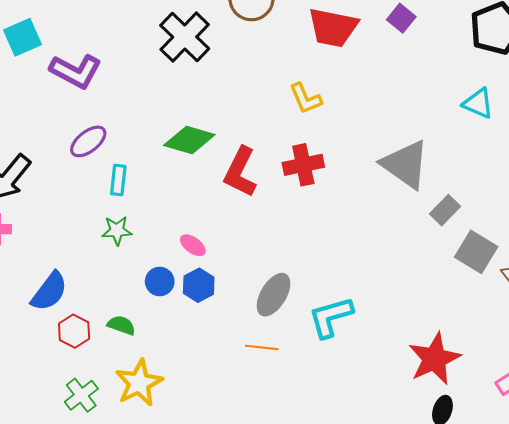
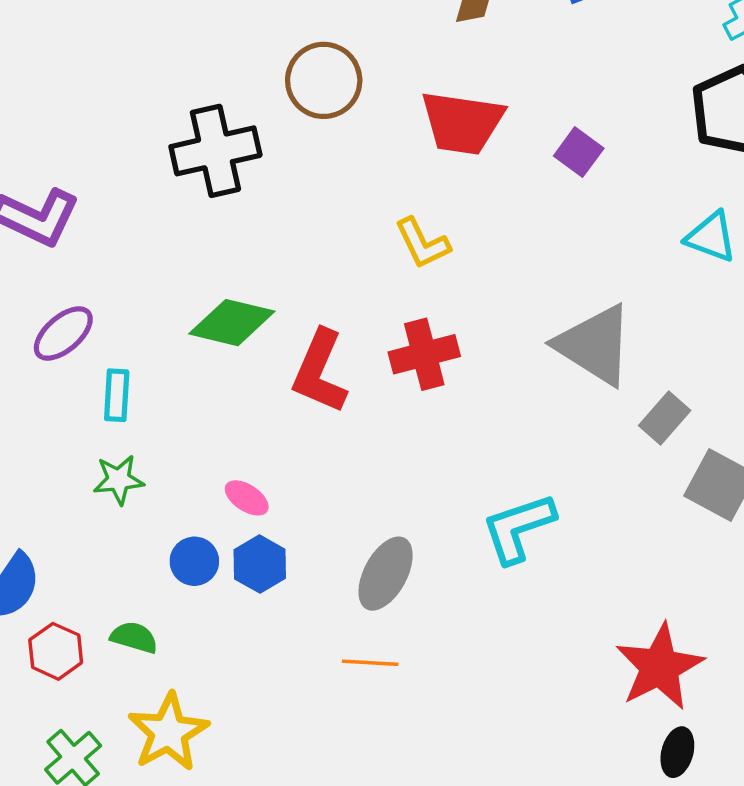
purple square: (401, 18) -> (579, 152), moved
black cross: (185, 37) -> (215, 151), turned 36
cyan L-shape: (331, 317) -> (518, 528), moved

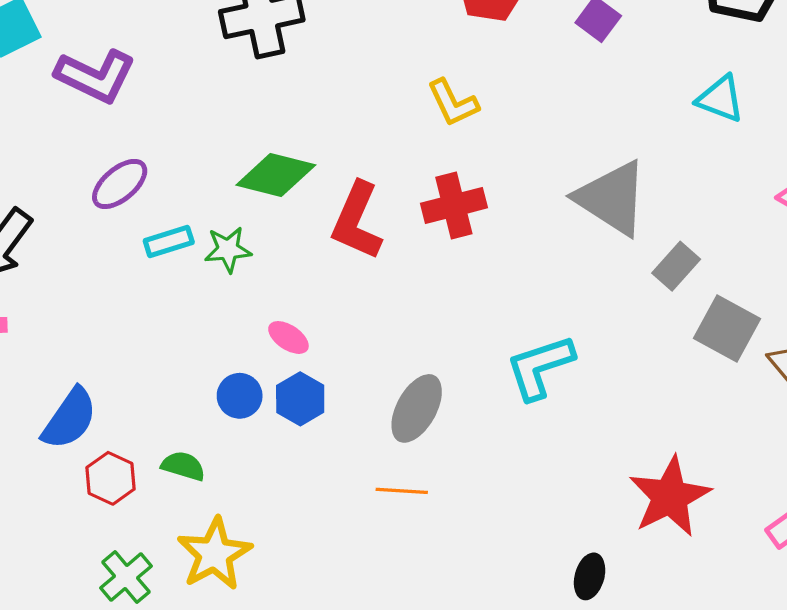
cyan rectangle: (117, 395) -> (169, 242), turned 69
green star: (119, 480) -> (228, 250), moved
black ellipse: (677, 752) -> (590, 576), moved

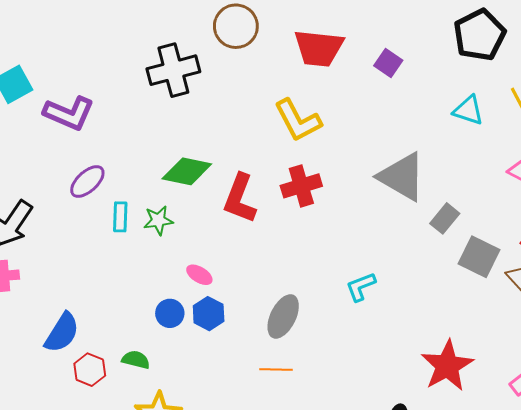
yellow L-shape: (453, 103) -> (298, 120), size x1.4
cyan rectangle: (169, 242) -> (120, 217), turned -68
cyan L-shape: (540, 367) -> (361, 287), size x0.7

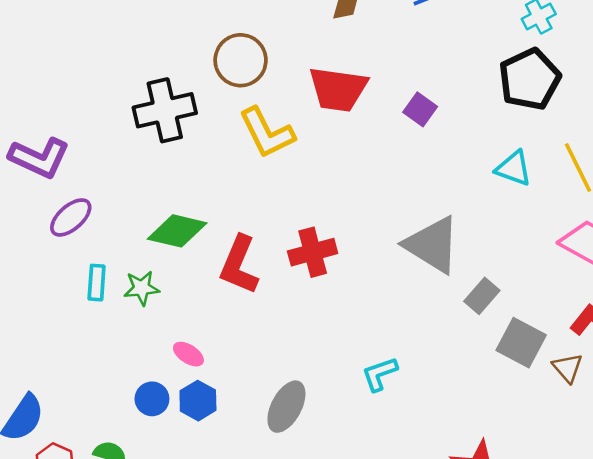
yellow L-shape: (298, 120) -> (267, 133), moved
purple ellipse: (87, 181) -> (71, 217), moved

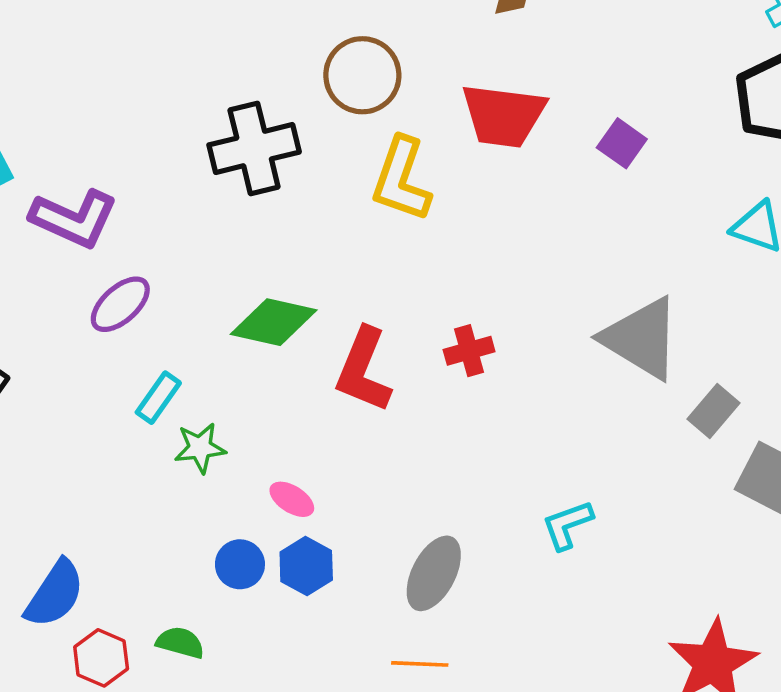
yellow L-shape: (267, 133) -> (401, 179), turned 46
red cross: (313, 252) -> (469, 351), size x0.7
cyan rectangle: (97, 283) -> (158, 398), turned 32
green star: (142, 288) -> (200, 448), moved

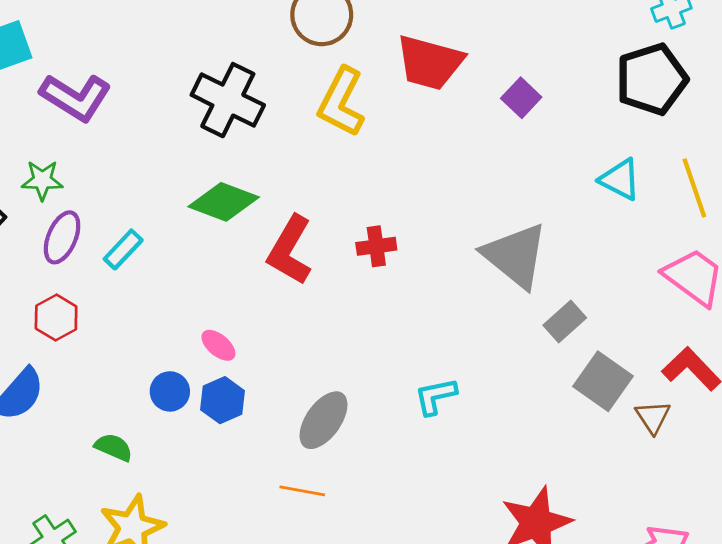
black cross: (254, 148) -> (228, 100), moved, turned 32
purple ellipse: (120, 304) -> (62, 237), moved, turned -33
green star: (200, 448) -> (42, 180), moved
red hexagon: (101, 658) -> (56, 318), moved

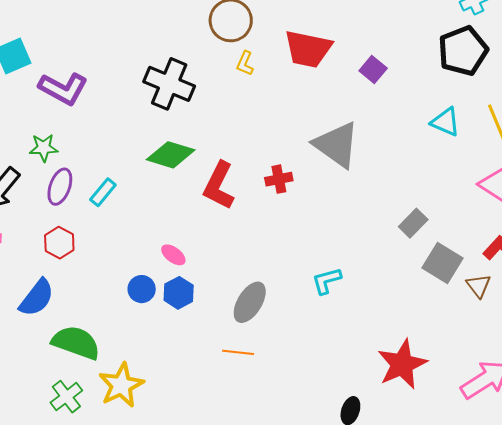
yellow L-shape: (341, 102) -> (245, 63), moved, size x0.5
gray triangle: (515, 256) -> (337, 145), moved
green semicircle: (114, 447) -> (76, 343), moved, size x1.8

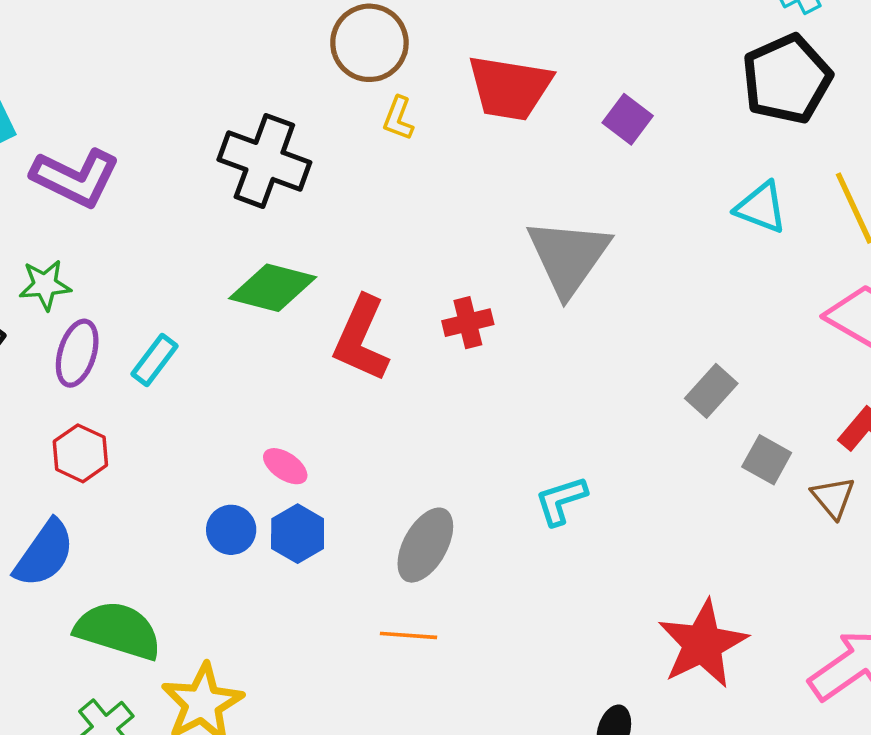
gray triangle: (337, 145) -> (568, 257), turned 32
gray square: (442, 263) -> (767, 460), size x0.7

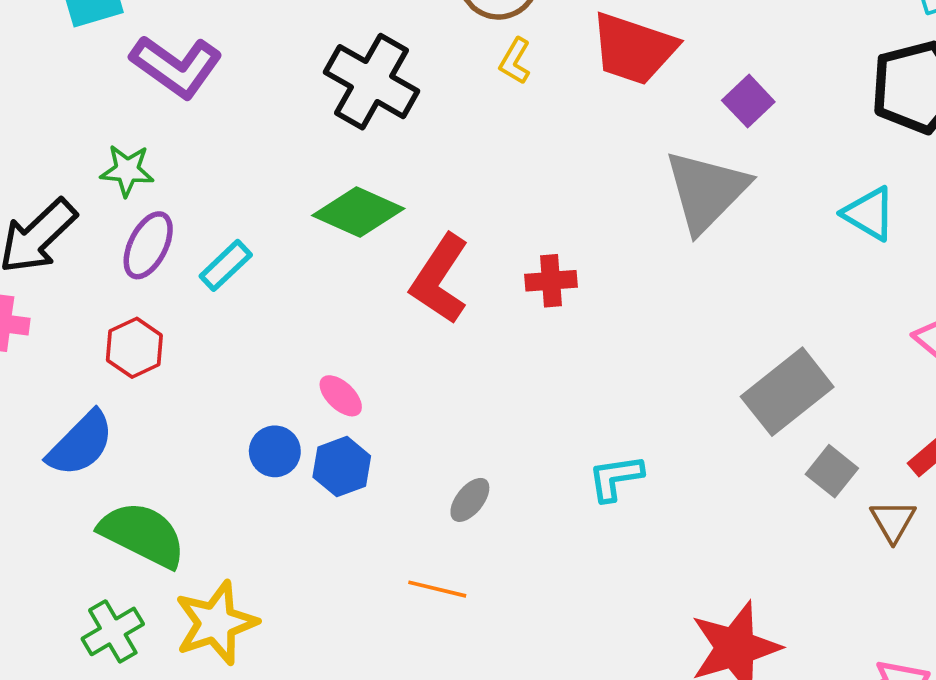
gray triangle: (568, 257) -> (706, 191), moved
gray rectangle: (711, 391) -> (787, 392), size x1.6
gray ellipse: (425, 545) -> (470, 500), size x0.6

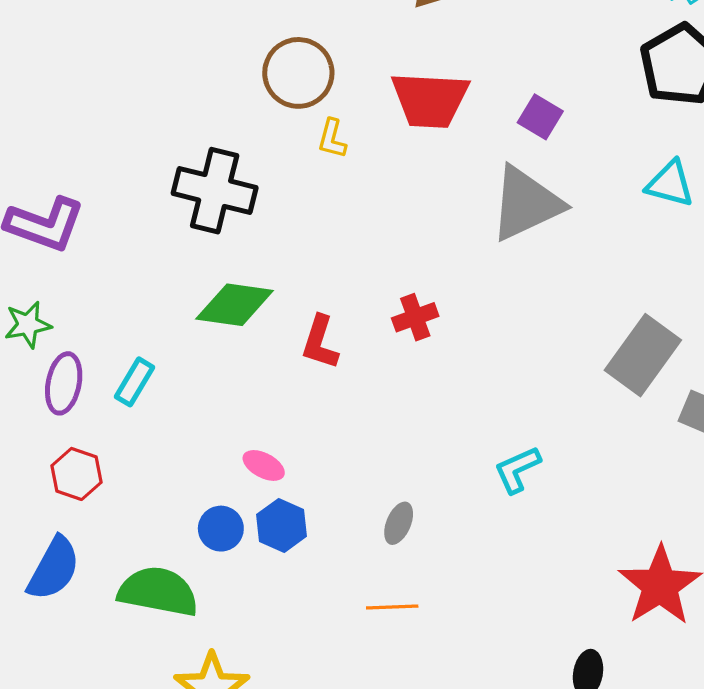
gray triangle: (706, 191) -> (526, 204), turned 36
red L-shape: (440, 279) -> (320, 342), size x0.7
green semicircle: (143, 535) -> (158, 592), moved

